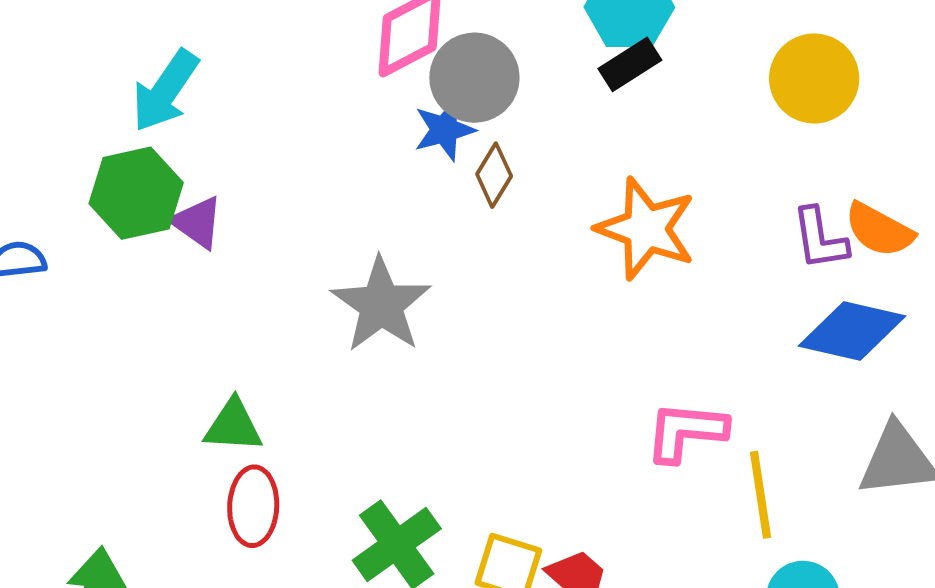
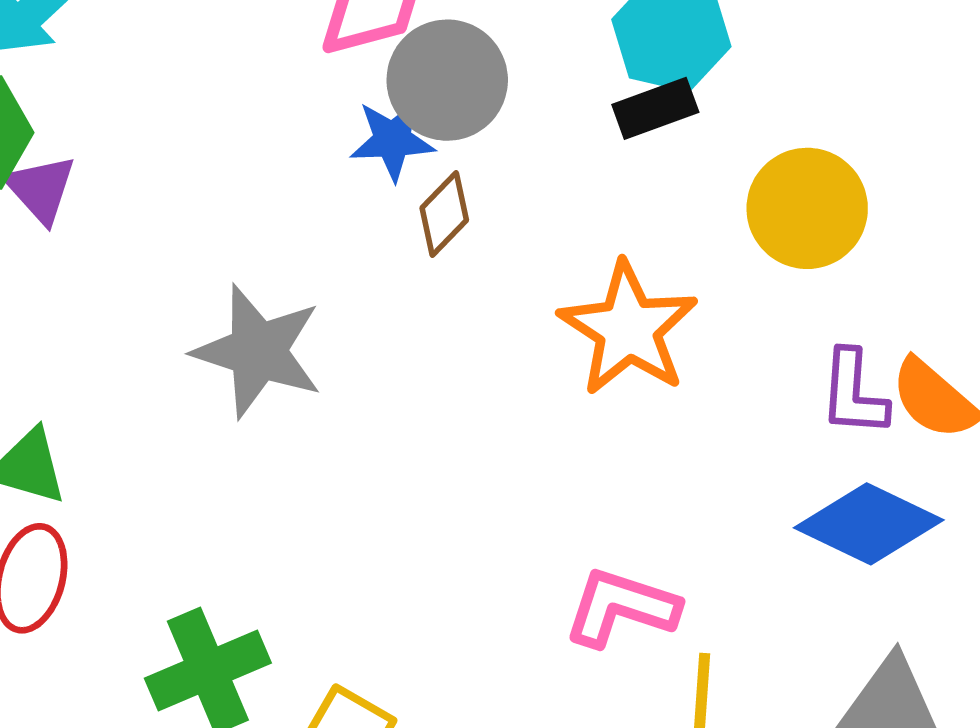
yellow circle: (814, 78) -> (807, 208), moved
gray star: (381, 305) -> (258, 351), turned -30

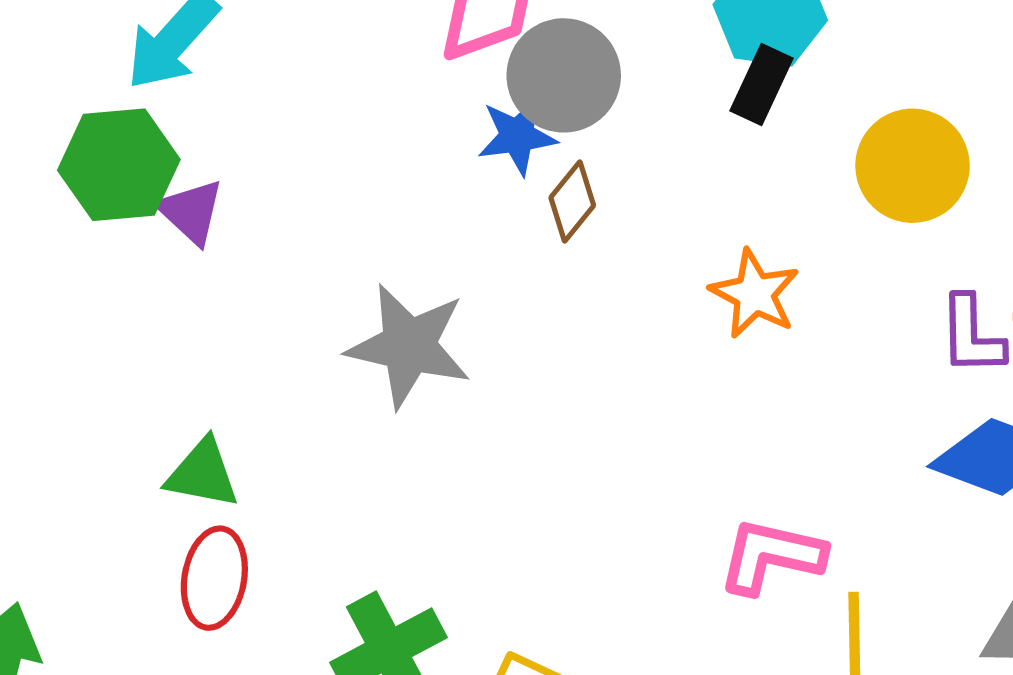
black rectangle: (655, 108) -> (762, 85), turned -40
orange star: (628, 329) -> (755, 294), size x0.7

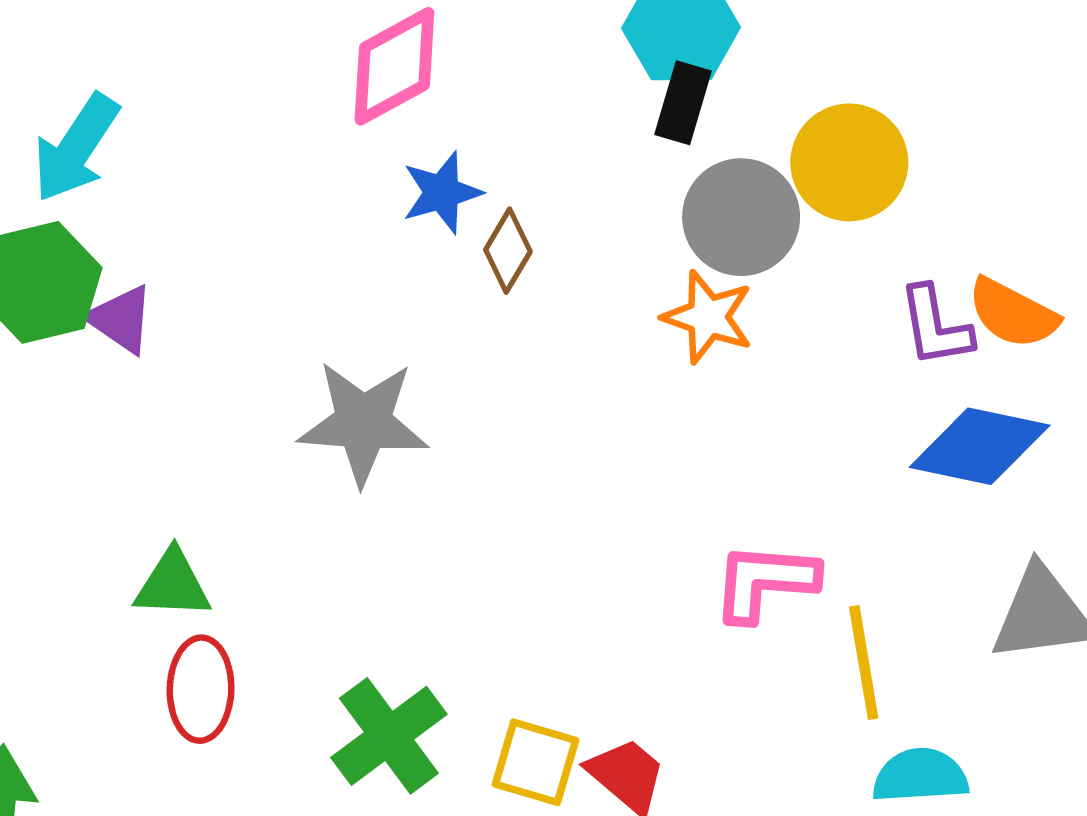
gray circle: (564, 75) -> (741, 217), moved

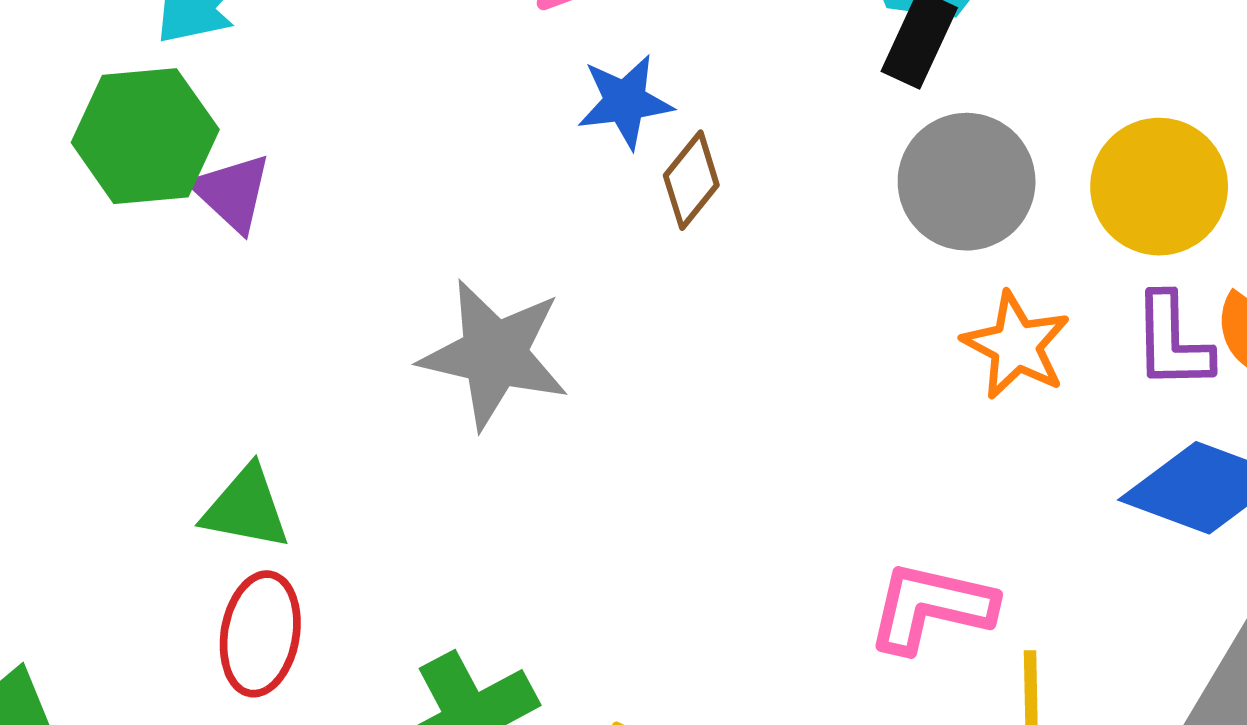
yellow circle: (849, 162) -> (1159, 187), moved
orange star: (708, 317) -> (1016, 345), moved

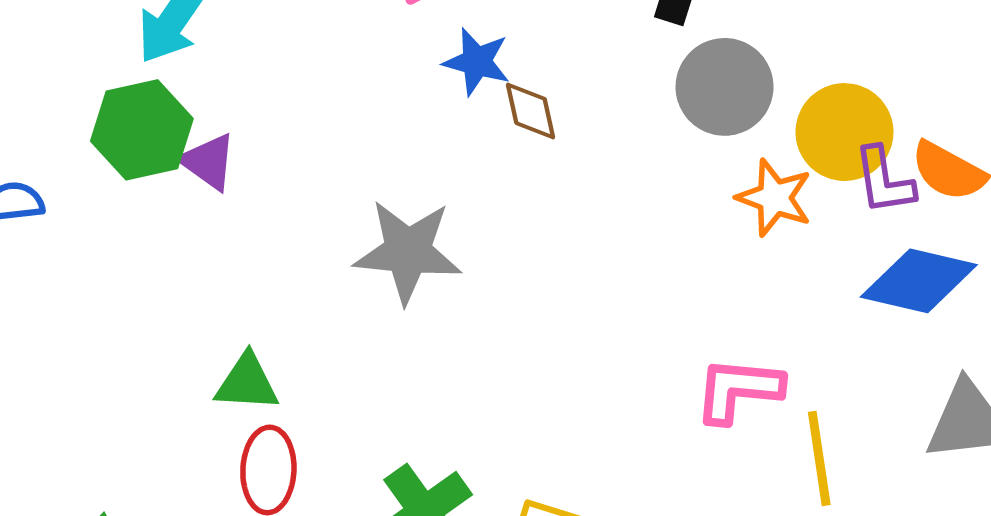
blue star: (625, 102) -> (477, 62), turned 30
brown diamond: (691, 180) -> (531, 111), turned -44
yellow circle: (1159, 187) -> (844, 132), moved

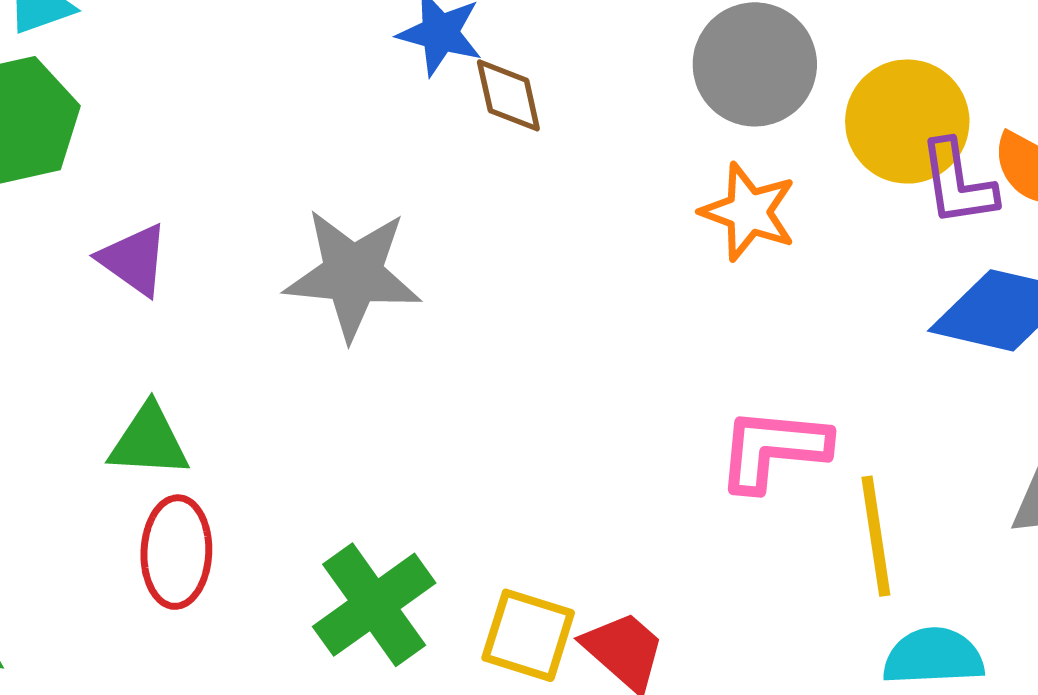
purple triangle: (208, 162) -> (134, 260), moved
orange star: (774, 198) -> (748, 212), moved

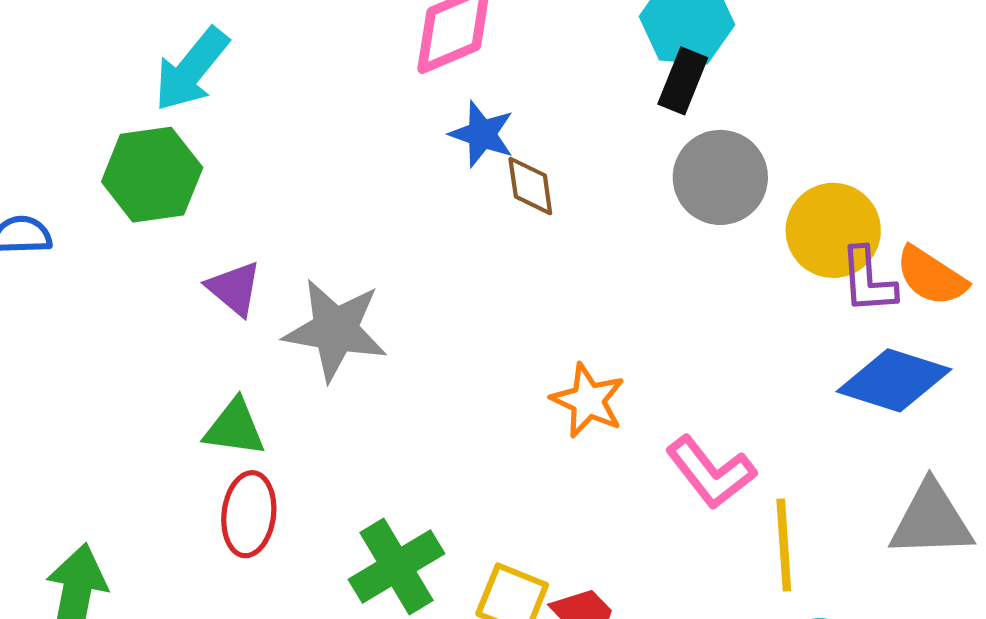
orange star: (748, 212) -> (588, 400), moved
gray star: (353, 274) -> (335, 330), moved
pink L-shape: (773, 449) -> (711, 472), turned -138

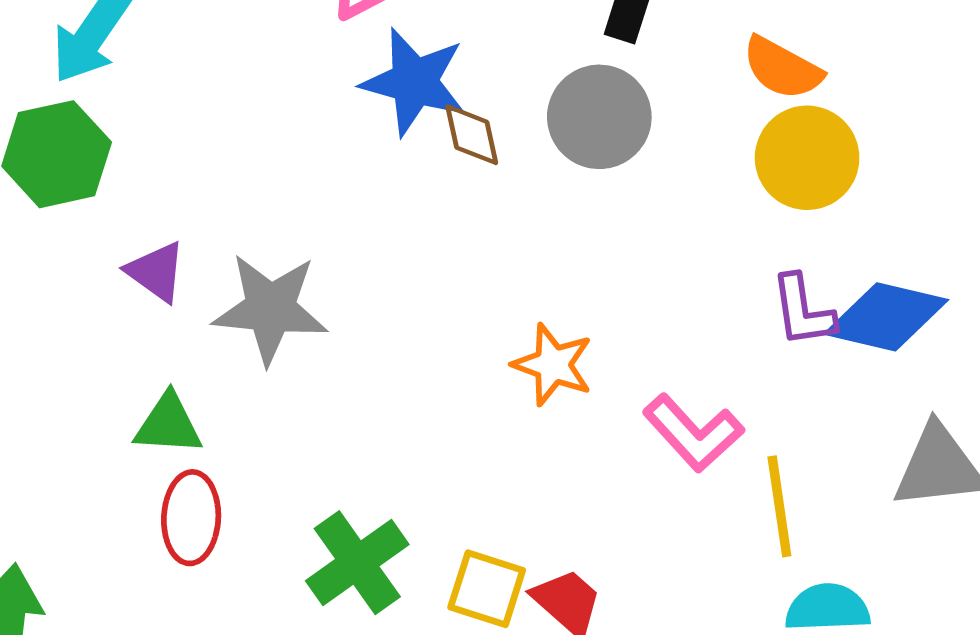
blue star: (482, 134) -> (414, 82), size x1.5
gray circle: (720, 177) -> (599, 117), moved
orange semicircle: (931, 276) -> (782, 68), moved
purple L-shape: (868, 280) -> (803, 311), moved

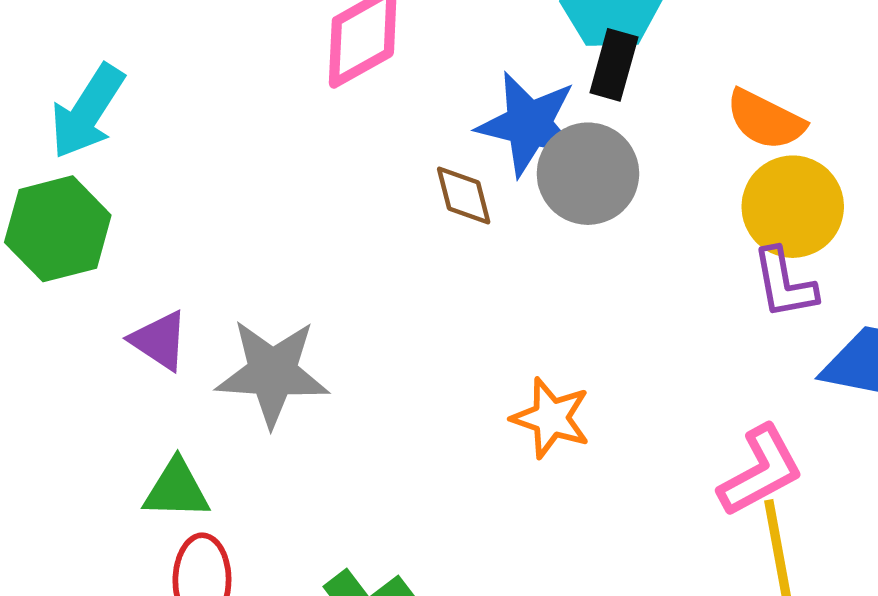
blue star: (414, 82) -> (529, 124), moved
purple L-shape: (803, 311) -> (784, 283), moved
pink L-shape: (693, 433) -> (761, 471), moved, turned -74

